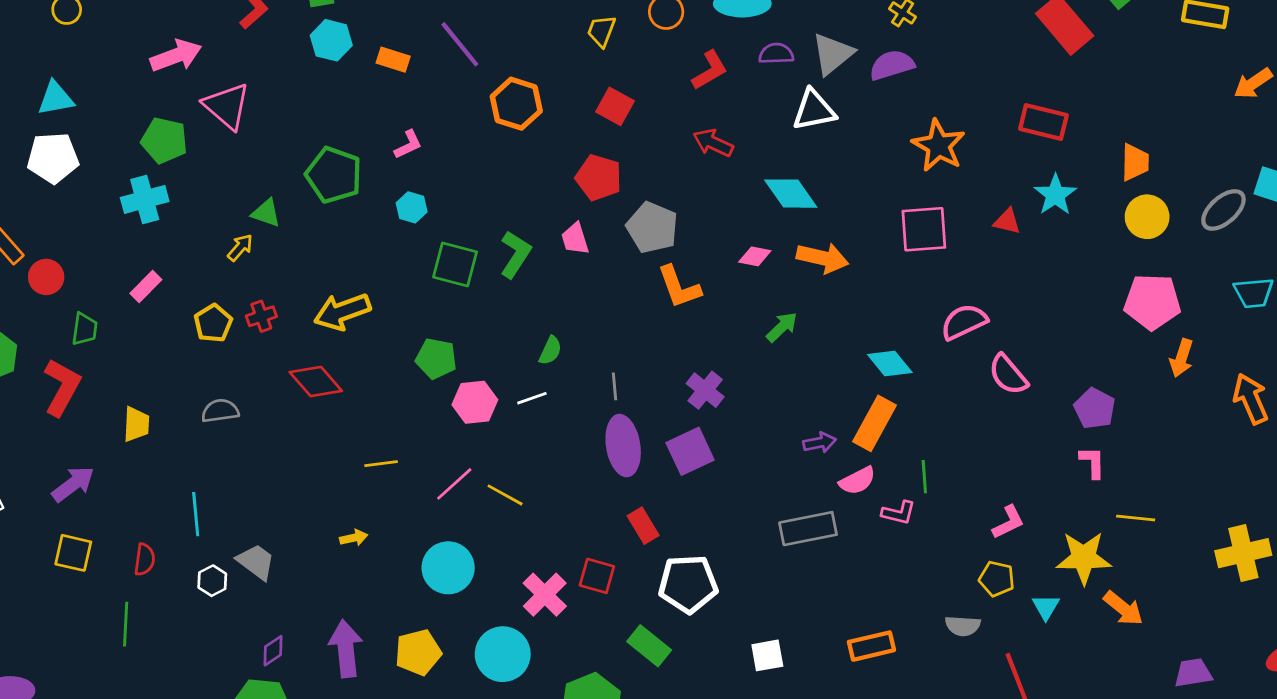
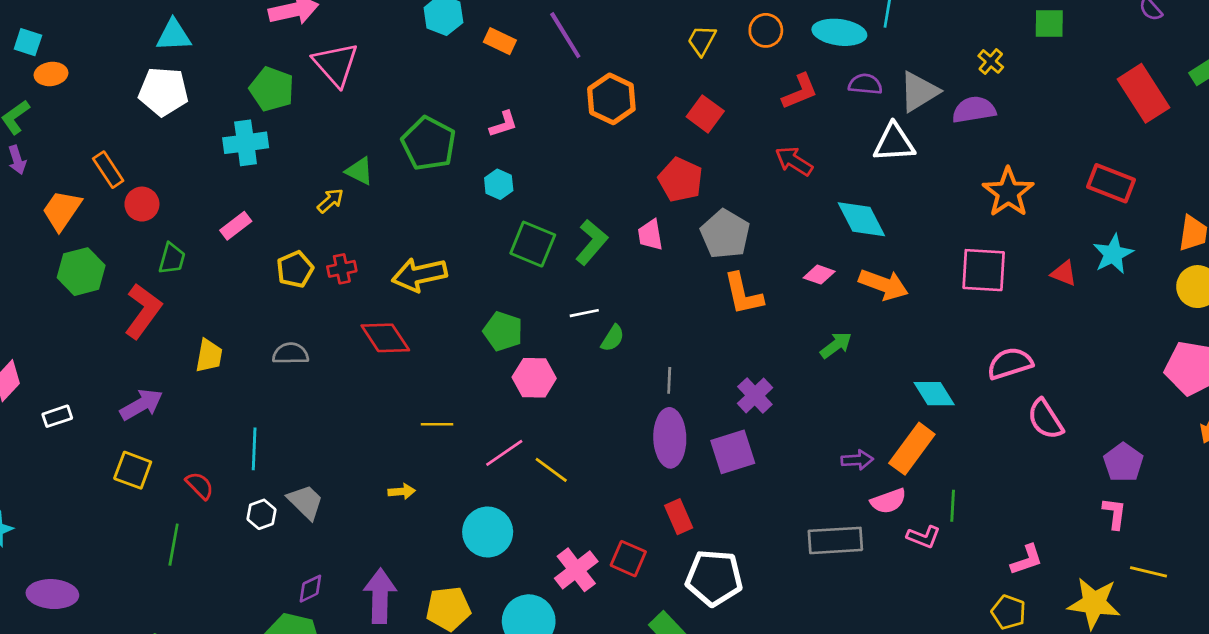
white line: (532, 398) -> (584, 313), moved
red semicircle: (145, 560) -> (200, 486), turned -60

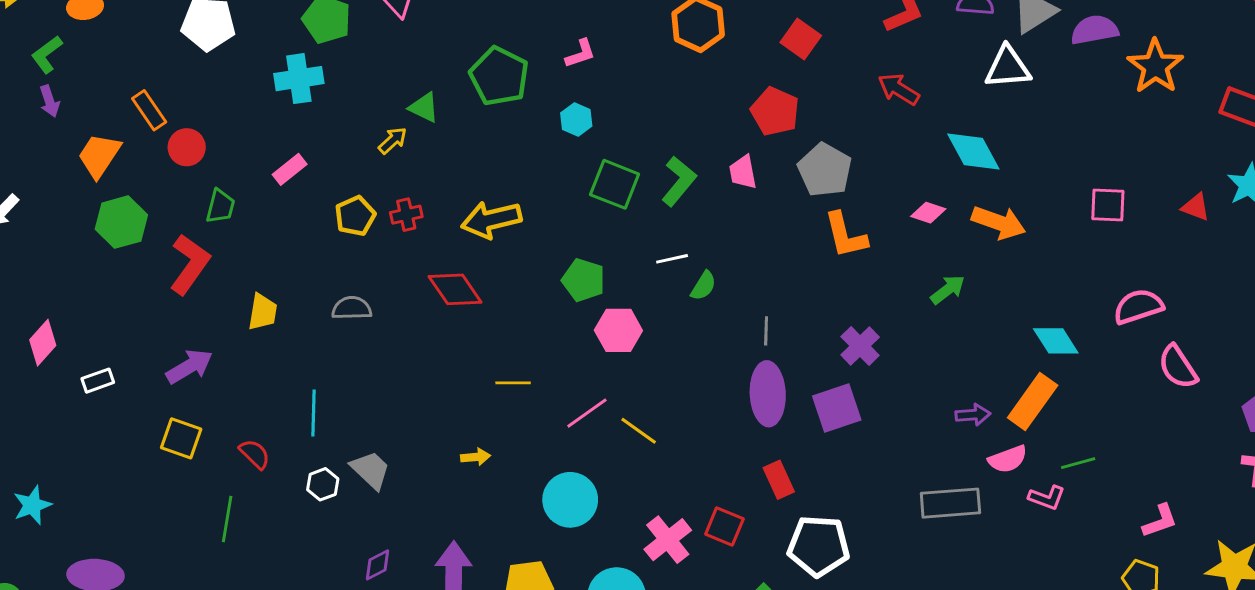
orange star: (1008, 192) -> (1155, 66), moved
pink square: (984, 270) -> (1108, 205), size x0.7
green line: (953, 506) -> (1078, 463), turned 72

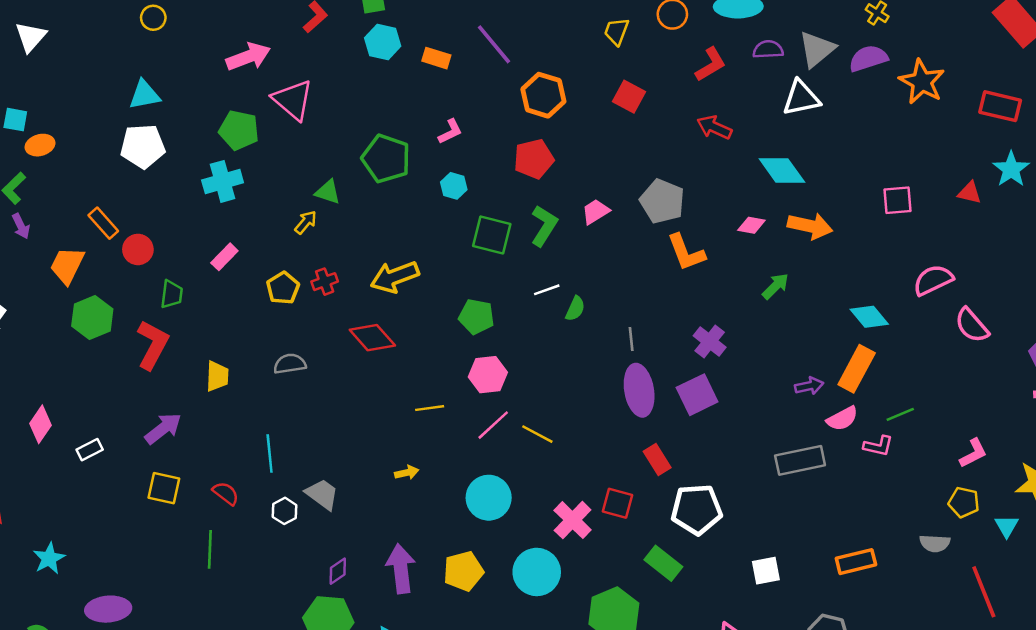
red pentagon: (775, 111) -> (534, 159), moved, turned -30
pink trapezoid: (743, 172) -> (596, 212), turned 76
pink hexagon: (618, 330) -> (488, 375), moved

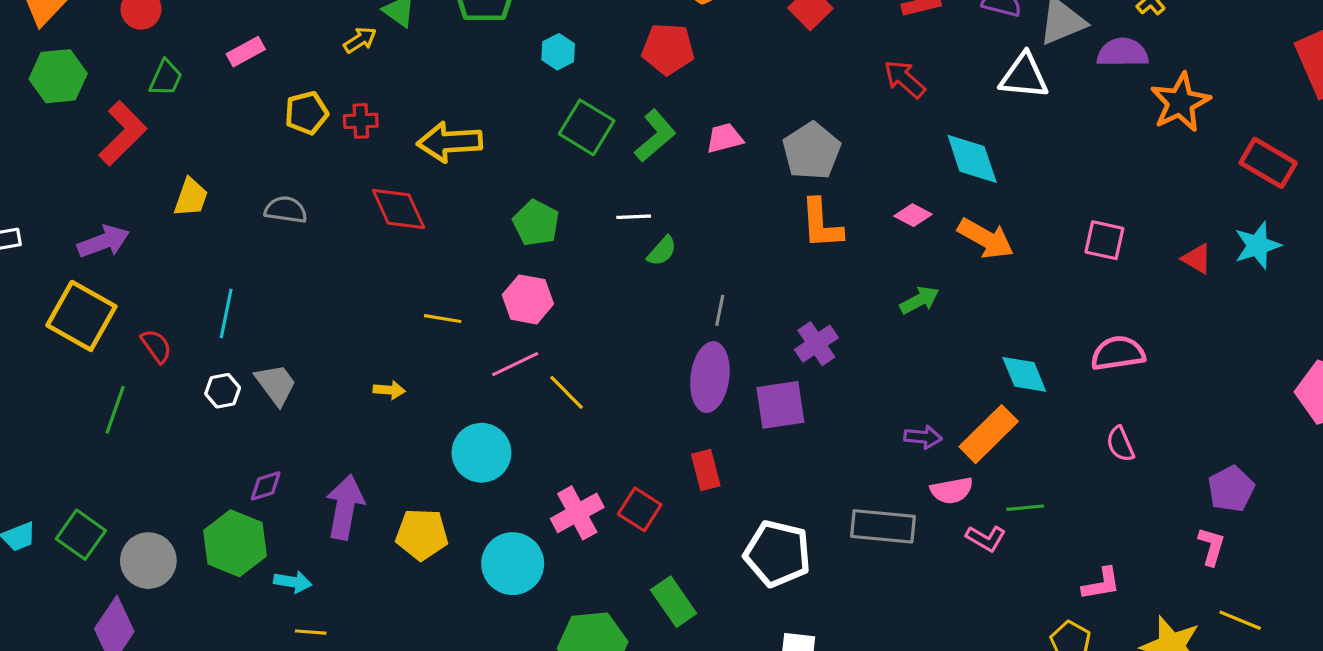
pink semicircle: (972, 325) -> (1120, 444), moved, size x0.7
yellow square: (164, 488) -> (81, 316), size x1.5
white pentagon: (697, 509) -> (777, 554), moved

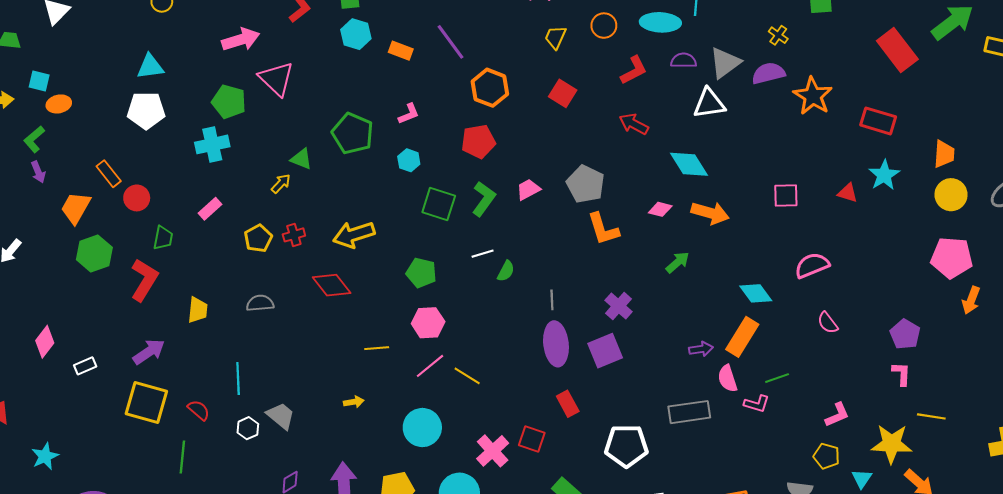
pink semicircle: (952, 490) -> (728, 379), turned 96

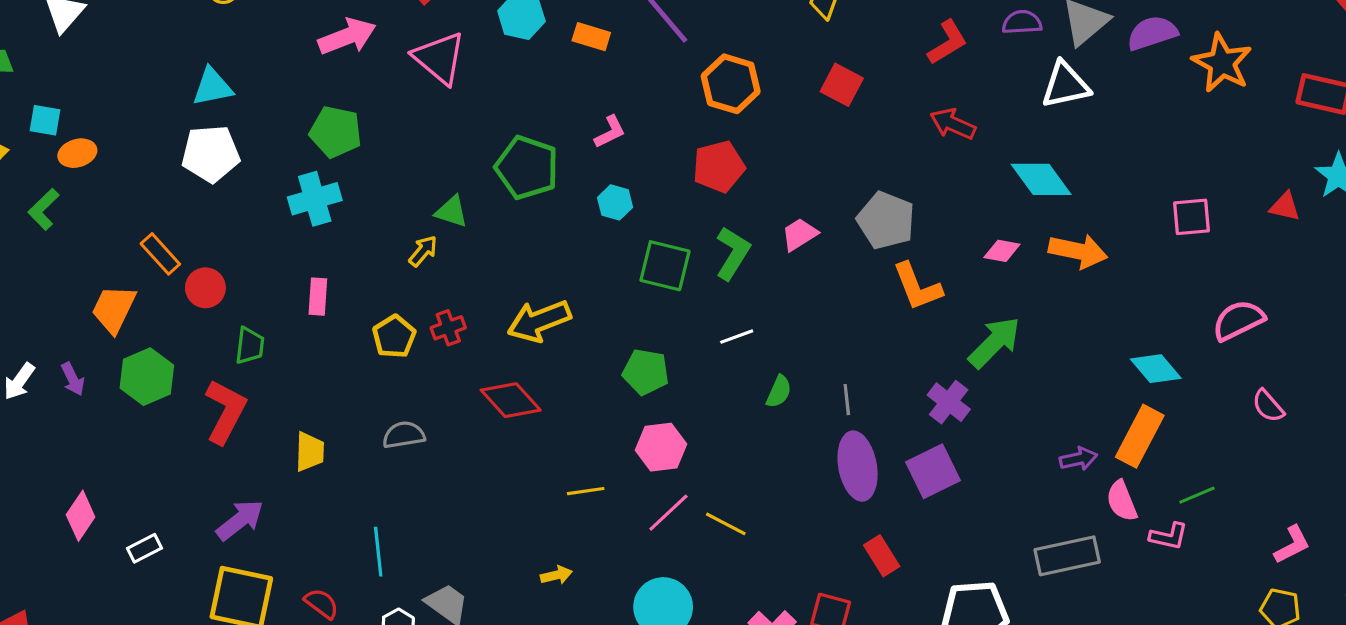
pink triangle: (276, 79) -> (439, 58), moved
purple arrow: (38, 172) -> (73, 379), moved
pink rectangle: (210, 209) -> (318, 297), turned -40
green arrow: (677, 262) -> (995, 342), moved, size x1.5
green semicircle: (506, 271) -> (779, 392), moved

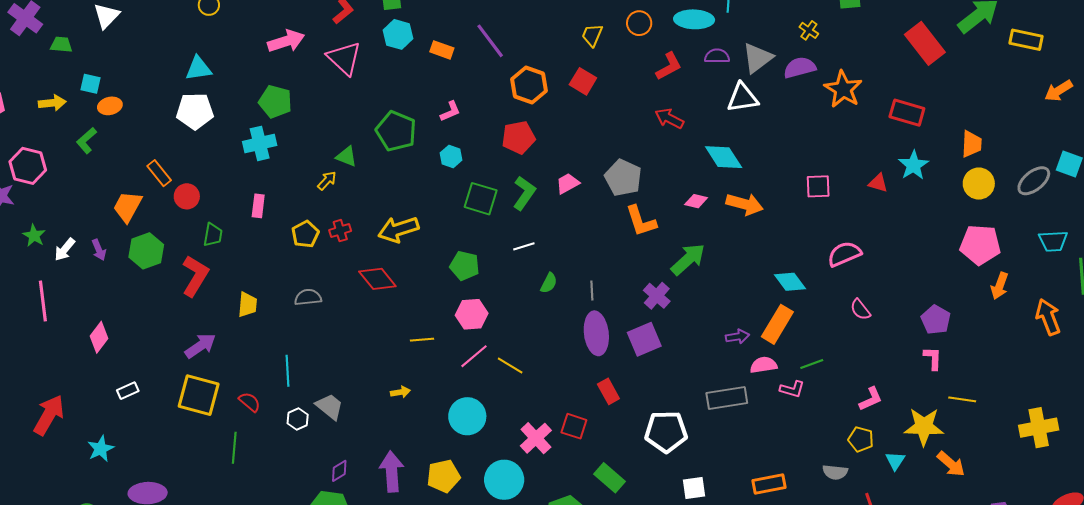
red square: (842, 85) -> (583, 81), moved
pink semicircle: (1122, 501) -> (764, 365), turned 100
white rectangle: (145, 548) -> (128, 391), moved

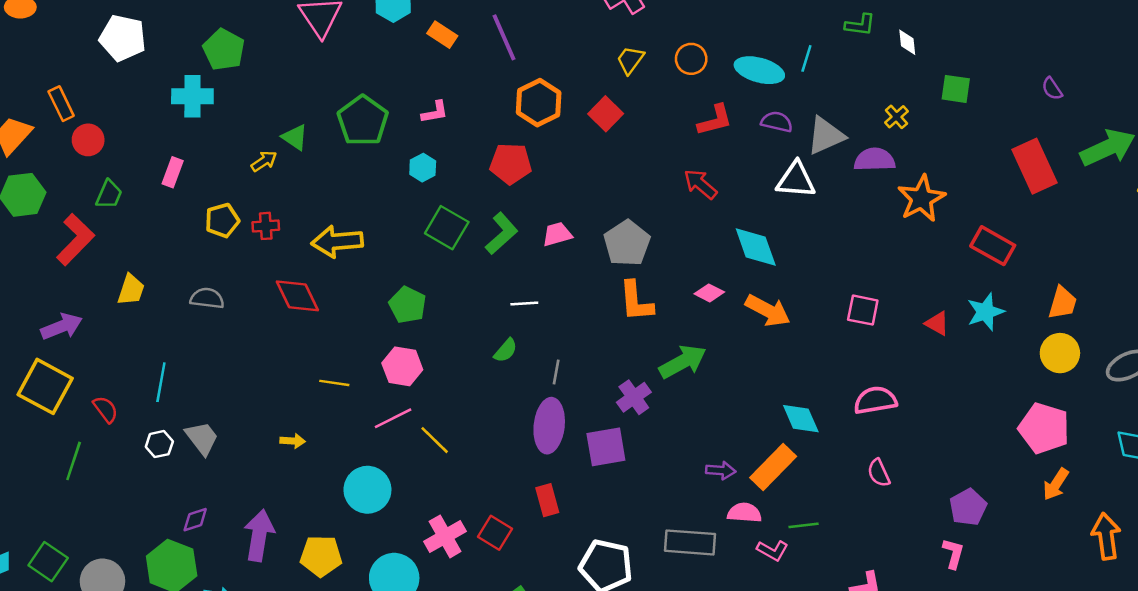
white line: (524, 246) -> (524, 303), moved

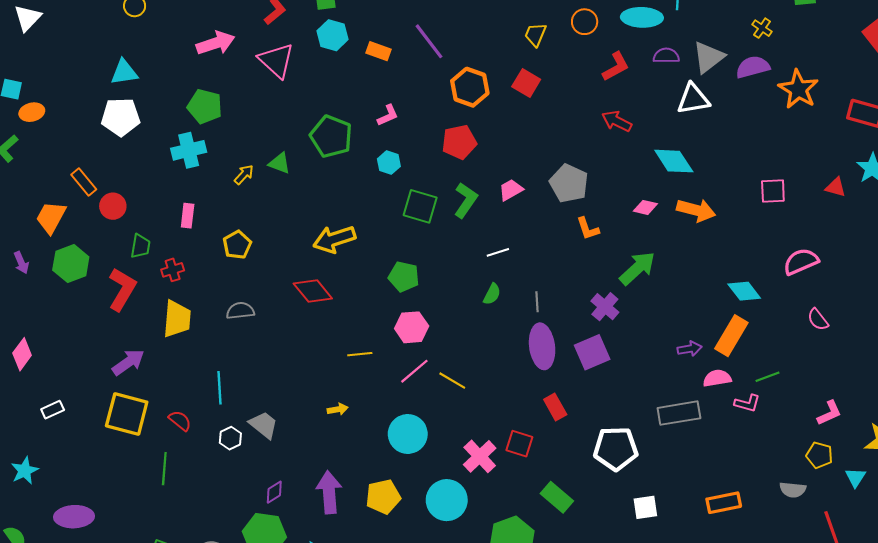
yellow arrow: (264, 161) -> (244, 175), moved
red cross: (266, 226) -> (173, 270), moved
yellow trapezoid: (131, 290) -> (177, 319), size x1.4
orange L-shape: (636, 301) -> (588, 229), size x0.7

